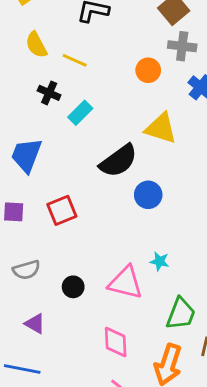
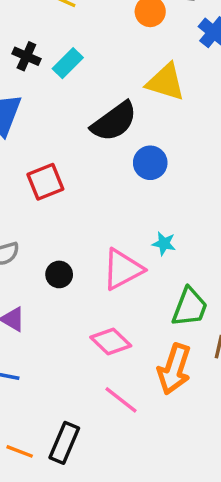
black cross: (49, 93) -> (26, 56), moved
pink triangle: (126, 283) -> (123, 269), turned -42
pink diamond: (116, 342) -> (111, 341), turned -44

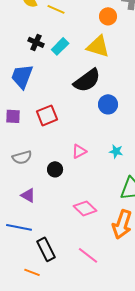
yellow triangle: (166, 82) -> (98, 46), moved
pink triangle: (123, 269) -> (79, 151), moved, size x0.6
pink line: (121, 400) -> (88, 255), moved
black rectangle: (64, 443) -> (46, 249), moved, turned -50

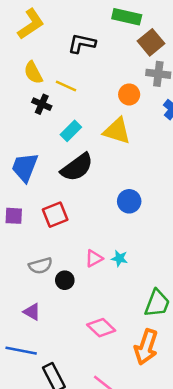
black cross: (36, 42) -> (42, 104), moved
black semicircle: (87, 80) -> (77, 167), moved
cyan star: (116, 151) -> (119, 258), moved
gray semicircle: (22, 157) -> (41, 266), moved

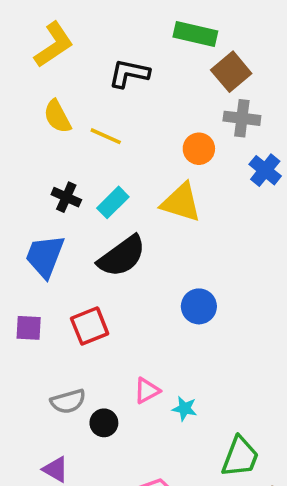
black cross: (42, 104) -> (66, 197), moved
cyan star: (119, 258) -> (185, 409), moved

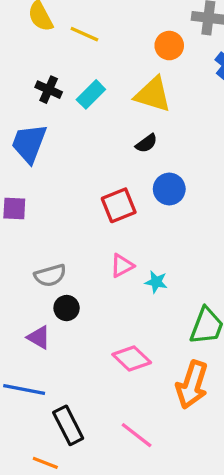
black semicircle: (122, 256) -> (146, 143), moved, size x0.5
red square: (90, 326) -> (119, 205), moved
black circle: (104, 423) -> (67, 308), moved

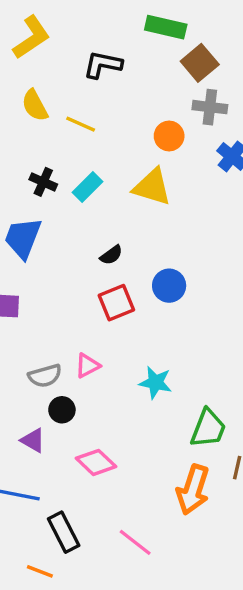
black semicircle: (146, 143) -> (111, 255), moved
pink triangle: (122, 266) -> (87, 366), moved
cyan star: (156, 282) -> (155, 383), size x1.4
pink diamond: (132, 359) -> (96, 462), moved

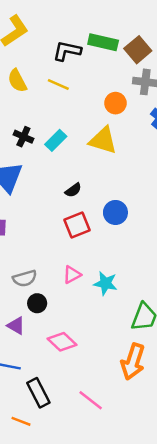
green rectangle: (166, 27) -> (103, 42), moved
yellow line: (81, 124) -> (58, 84), moved
pink triangle: (87, 366) -> (72, 275), moved

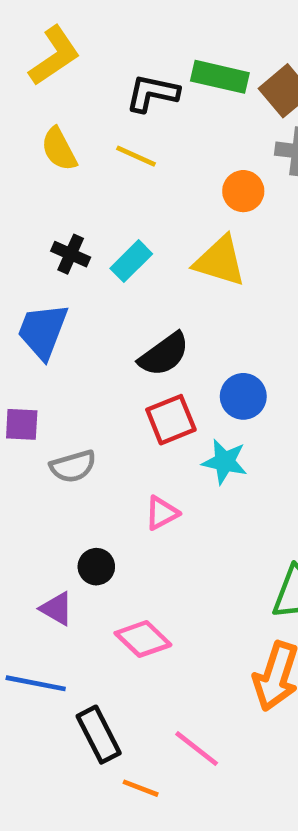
black semicircle: (73, 190) -> (164, 354), size x1.6
gray semicircle: (25, 278) -> (73, 466), moved
cyan star: (106, 283) -> (225, 462), moved
orange line: (21, 421) -> (141, 788), moved

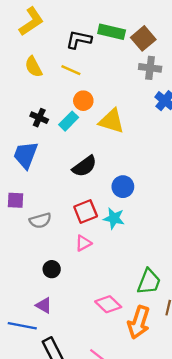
orange circle: (243, 191) -> (83, 101), moved
red square: (171, 420) -> (86, 212), moved
purple triangle: (57, 609) -> (44, 305), moved
pink diamond: (143, 639) -> (108, 304), moved

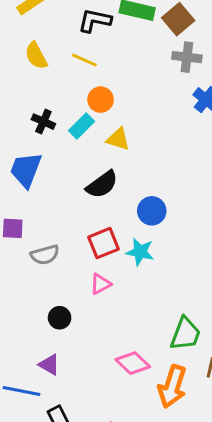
yellow triangle: (112, 121) -> (118, 139), moved, size x0.7

